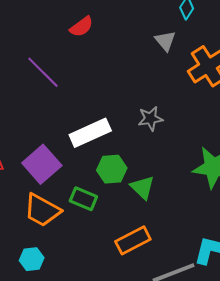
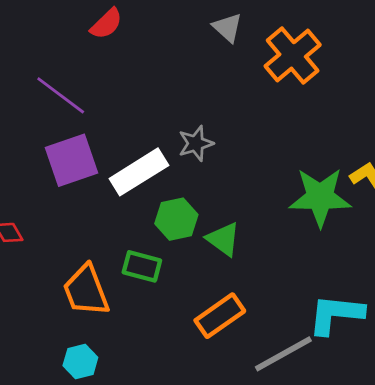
gray star: (150, 119) -> (196, 143), moved
purple square: (42, 164) -> (71, 160), moved, turned 30
orange trapezoid: (42, 210) -> (86, 290), turned 48

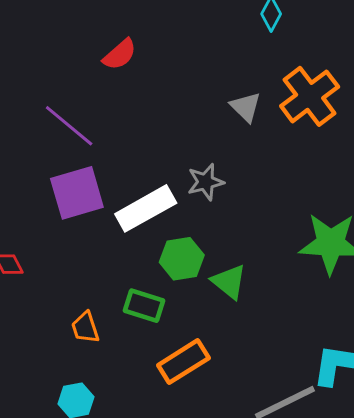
gray triangle: (227, 28) -> (246, 107), moved
orange trapezoid: (86, 290) -> (85, 328), size x0.6
orange rectangle: (220, 316) -> (183, 362), moved

